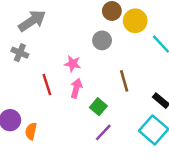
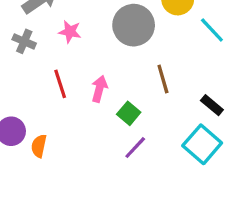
gray circle: (102, 40) -> (134, 25), size x1.6
pink star: (73, 64) -> (70, 32), moved

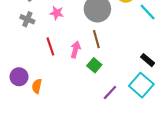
brown line: (163, 79) -> (96, 39), moved
purple line: (135, 148) -> (110, 92), moved

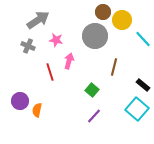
brown line: (96, 39) -> (114, 67), moved, turned 30
pink arrow: (75, 50) -> (69, 61), moved
purple line: (110, 92) -> (94, 116), moved

